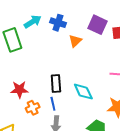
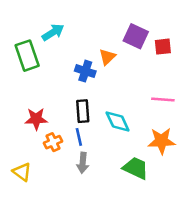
blue cross: (58, 23) -> (85, 71), moved

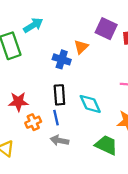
gray arrow: (83, 163) -> (59, 140), turned 96

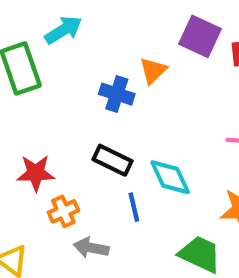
black rectangle: (59, 95) -> (112, 160), turned -60
blue line: (56, 118) -> (134, 207), moved
gray arrow: (59, 140) -> (91, 248), moved

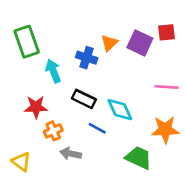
cyan arrow: (63, 30) -> (53, 71), moved, turned -80
purple square: (200, 36) -> (140, 43), moved
blue line: (134, 207) -> (97, 128), turned -48

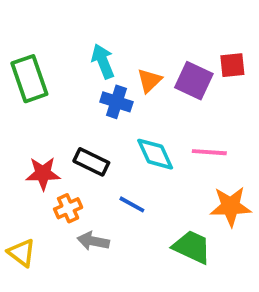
cyan arrow: (53, 71) -> (103, 61), moved
pink line: (167, 87) -> (209, 152), moved
black rectangle: (84, 99) -> (91, 162), moved
cyan diamond: (120, 110) -> (155, 154), moved

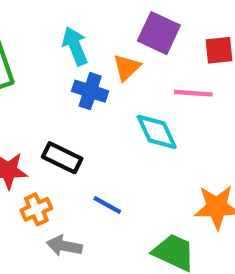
purple square: (194, 81) -> (159, 33), moved
pink line: (209, 152) -> (193, 93), moved
cyan diamond: (155, 154) -> (157, 132), moved

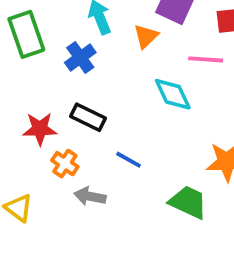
blue cross: (90, 91) -> (80, 58), moved, turned 36
orange cross: (36, 209) -> (65, 164), turned -32

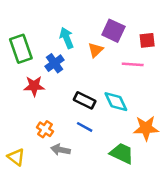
cyan diamond: (173, 94) -> (116, 102), moved
black rectangle: (88, 117) -> (85, 100), moved
red star: (40, 129) -> (34, 86), moved

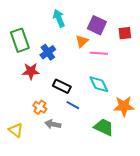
cyan arrow: (67, 38) -> (59, 18), moved
pink line: (133, 64) -> (99, 53), moved
black rectangle: (85, 100) -> (62, 86), moved

